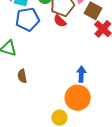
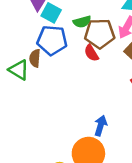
brown semicircle: (22, 76) -> (35, 58), moved

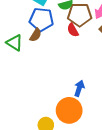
brown semicircle: (35, 58) -> (36, 35), moved, turned -152

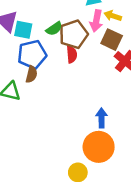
red semicircle: (73, 30) -> (72, 54), turned -136

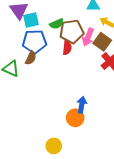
pink arrow: (96, 21) -> (88, 37), moved
cyan square: (23, 30) -> (31, 20), turned -35
orange circle: (99, 147) -> (75, 118), moved, size x0.7

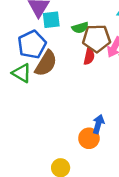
blue pentagon: (34, 42) -> (32, 45), moved, turned -30
brown semicircle: (31, 58) -> (46, 63), size x1.6

